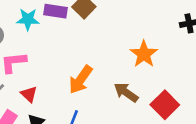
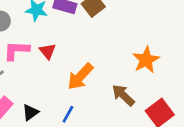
red triangle: (29, 94) -> (47, 51), moved

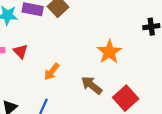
orange arrow: (80, 77) -> (52, 72), size x0.7

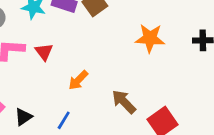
orange star: (109, 52) -> (150, 38), moved, turned 30

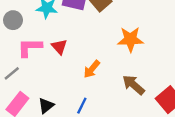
orange star: (150, 38) -> (130, 39), moved

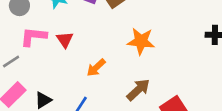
brown arrow: (134, 85) -> (138, 90), turned 90

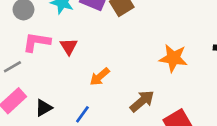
orange star: (141, 41) -> (173, 58), moved

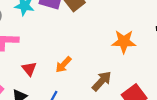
red triangle: (69, 46) -> (29, 69), moved

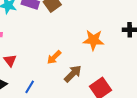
orange arrow: (63, 65) -> (54, 57), moved

